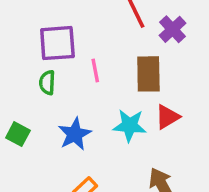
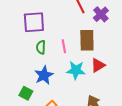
pink line: (95, 71) -> (64, 46), moved
green semicircle: (47, 83) -> (41, 47), moved
green square: (18, 134) -> (26, 93), moved

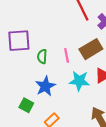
purple square: (34, 22) -> (19, 41), moved
brown rectangle: (87, 40) -> (91, 49), turned 60

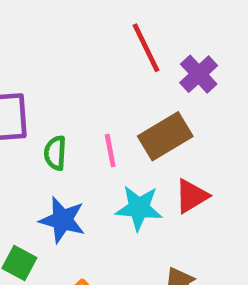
blue star: (45, 86) -> (62, 220), turned -30

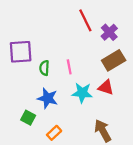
brown rectangle: (165, 136) -> (114, 60), moved
red triangle: (191, 196) -> (106, 87), turned 49

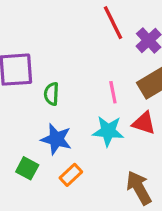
pink line: (69, 67) -> (113, 92), moved
orange rectangle: (54, 133) -> (71, 175), moved

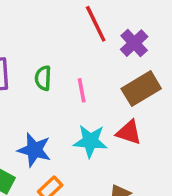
pink line: (113, 92) -> (82, 90), moved
green semicircle: (51, 94) -> (43, 78), moved

